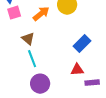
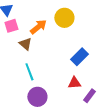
brown triangle: (28, 39) -> (25, 44), moved
purple rectangle: (92, 83) -> (89, 96), turned -48

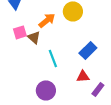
pink square: (11, 26) -> (20, 32), moved
cyan line: (29, 72) -> (53, 58), moved

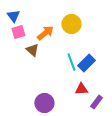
pink square: (20, 32) -> (18, 32), moved
cyan line: (53, 58) -> (71, 62), moved

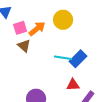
pink square: (18, 32) -> (20, 28), moved
cyan line: (71, 62) -> (63, 58), turned -60

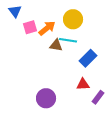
brown triangle: (24, 46) -> (56, 45), moved, turned -32
cyan line: (63, 58) -> (68, 40), moved

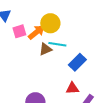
yellow circle: (73, 19) -> (50, 23), moved
brown triangle: (56, 45) -> (45, 49), turned -32

